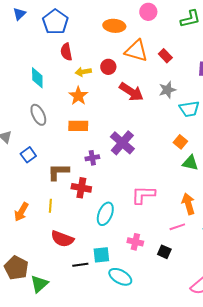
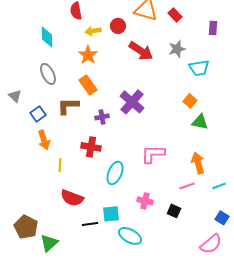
orange rectangle: (78, 126) -> (88, 85), turned 54
brown L-shape: (58, 172) -> (68, 106), moved
orange arrow: (21, 212) -> (44, 140), moved, turned -48

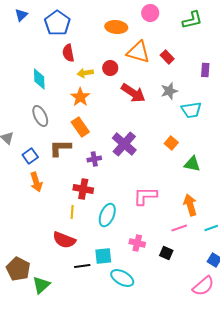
orange square: (190, 101) -> (171, 143), moved
yellow line: (60, 165) -> (72, 212), moved

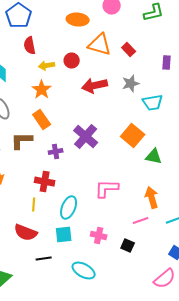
red arrow: (133, 93) -> (95, 86), turned 135
orange square: (171, 143) -> (133, 136), size x1.6
cyan square: (103, 256) -> (64, 235), moved

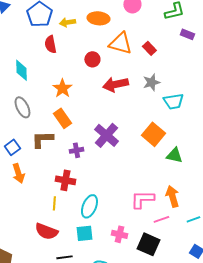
purple rectangle: (167, 63) -> (187, 34), moved, turned -72
yellow arrow: (47, 66) -> (67, 22), moved
pink L-shape: (107, 189) -> (142, 199), moved
black square: (128, 246) -> (148, 244), size x1.6

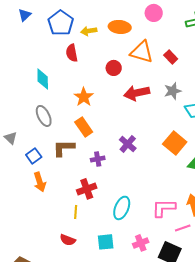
purple cross: (106, 135) -> (128, 144), size x0.7
red cross: (65, 180) -> (87, 189), turned -30
cyan ellipse: (89, 206) -> (122, 208), moved
red semicircle: (46, 231) -> (68, 240), size x0.7
pink cross: (119, 234) -> (141, 243), turned -35

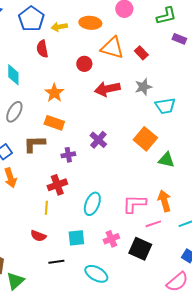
gray ellipse: (44, 116) -> (14, 112), turned 55
orange rectangle: (84, 127) -> (54, 123), turned -36

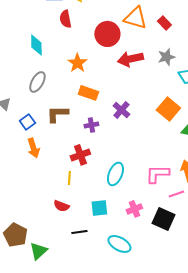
red circle: (84, 64) -> (107, 34), size x1.6
orange rectangle: (54, 123) -> (88, 93), moved

